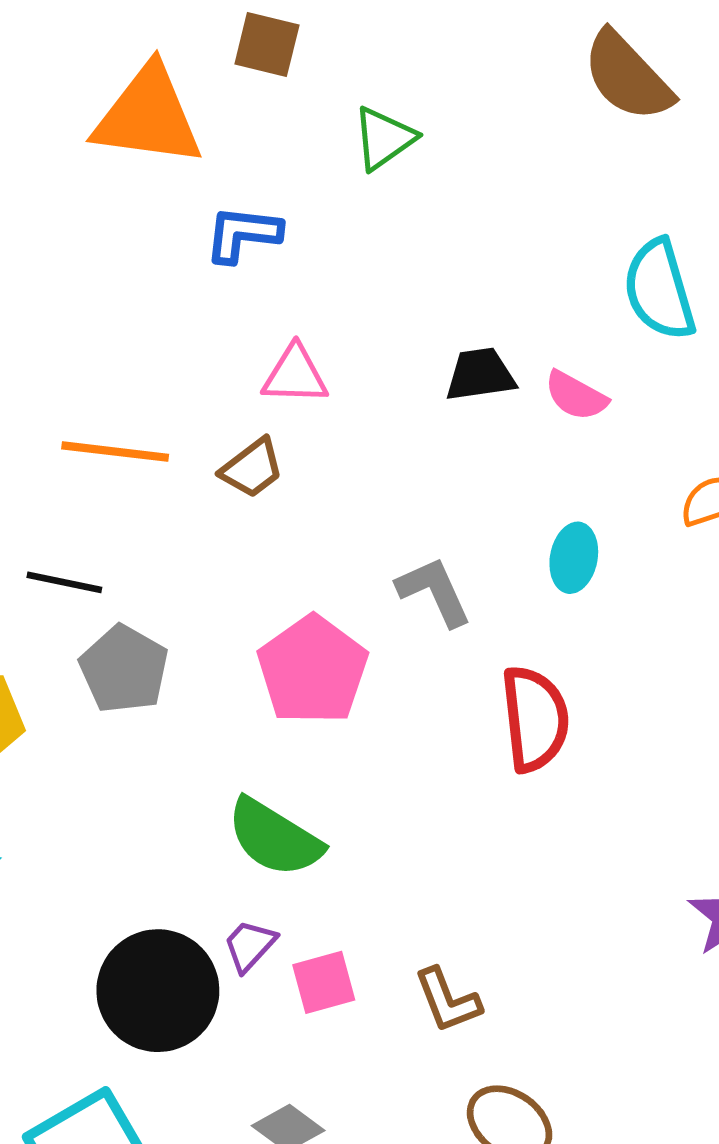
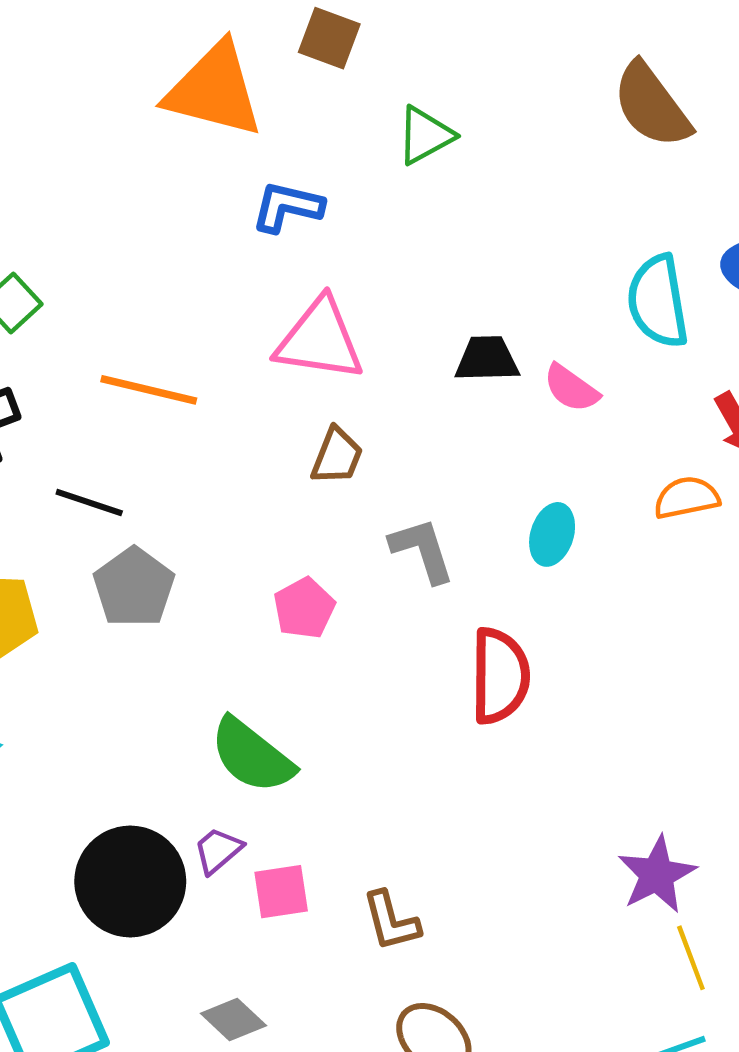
pink triangle: (295, 375) -> (320, 340), size x1.5
brown trapezoid: (252, 468) -> (337, 456), moved, turned -38
pink pentagon: (313, 670) -> (304, 608), size x0.6

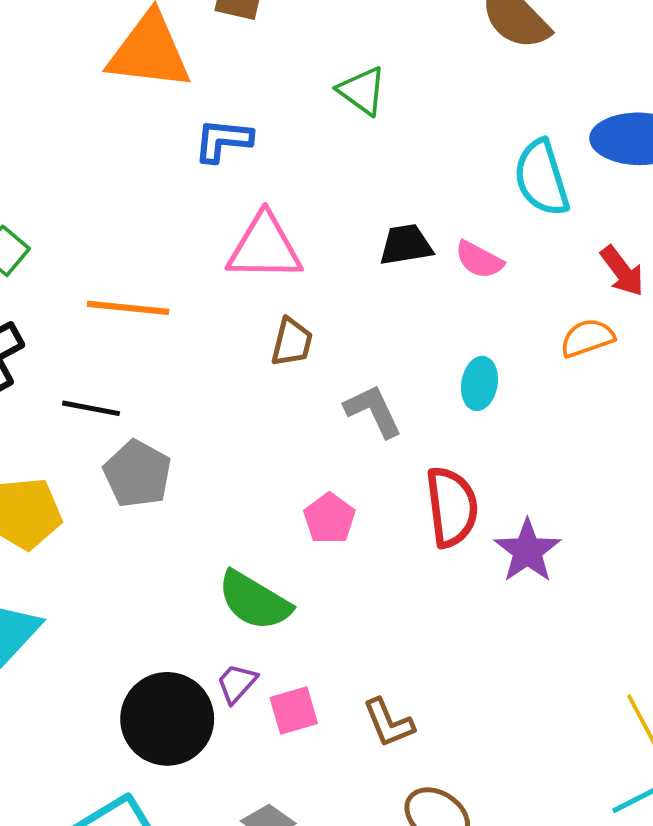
green triangle: (425, 135) -> (362, 91), moved, turned -48
pink pentagon: (304, 608) -> (329, 519), moved
purple star: (657, 875) -> (527, 551), moved

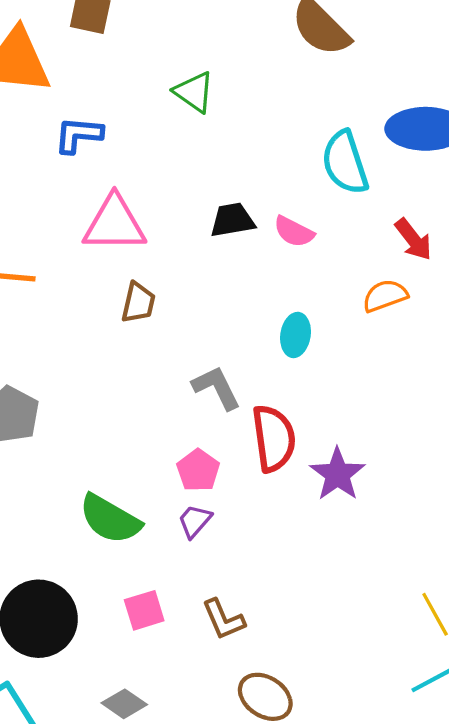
gray L-shape: (373, 411) -> (216, 388), moved
pink pentagon: (329, 519) -> (198, 470), moved
purple trapezoid: (237, 683) -> (195, 521), moved

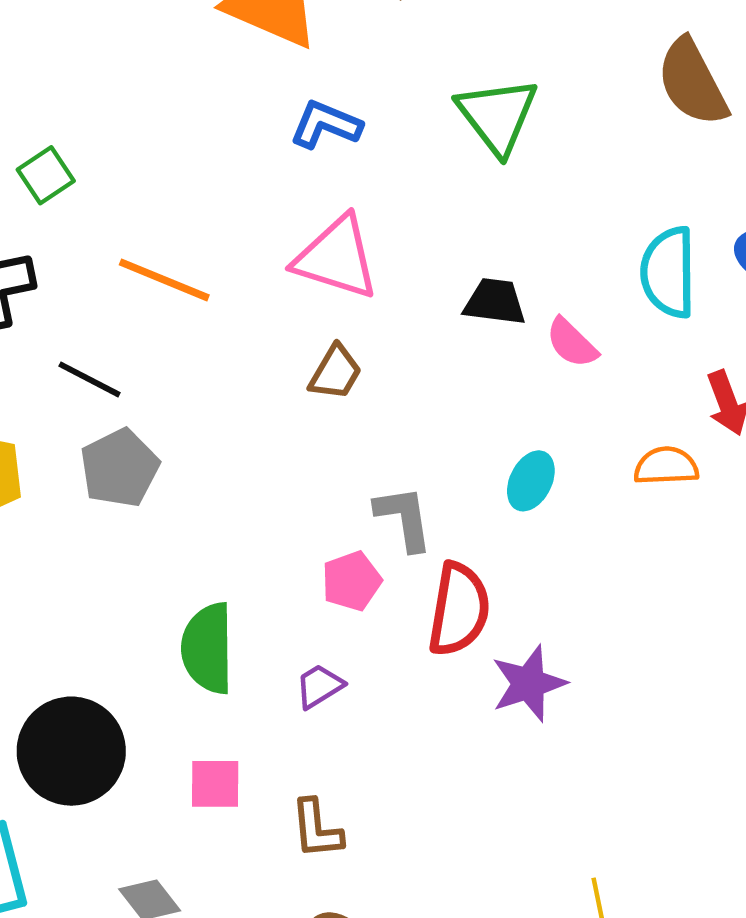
green triangle: (194, 92) -> (497, 116), size x1.4
pink pentagon: (198, 470) -> (352, 581), moved
green semicircle: (110, 519) -> (208, 648), turned 42

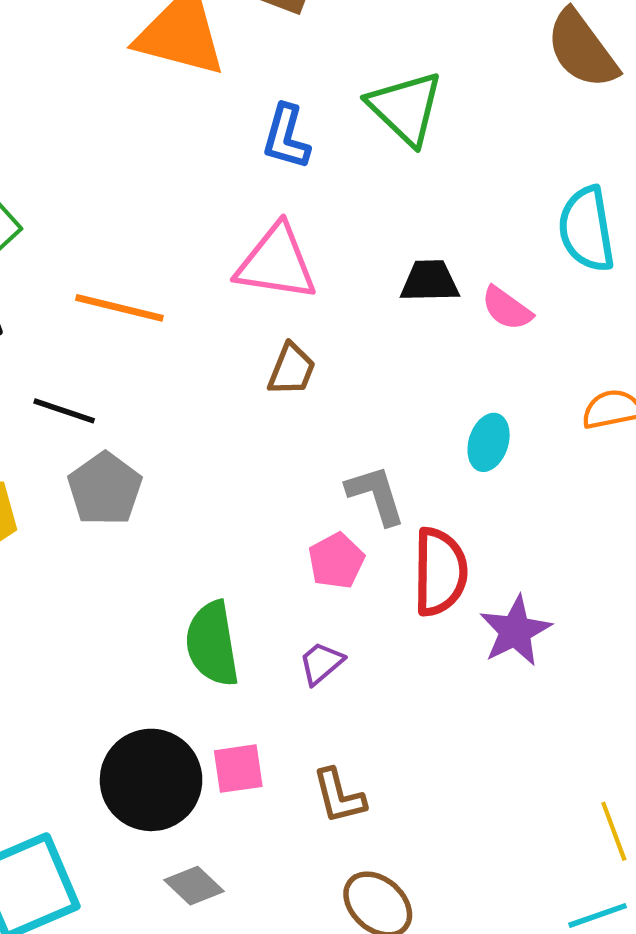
blue L-shape: (326, 125) -> (286, 137), moved, turned -88
black circle: (71, 751) -> (151, 780), moved

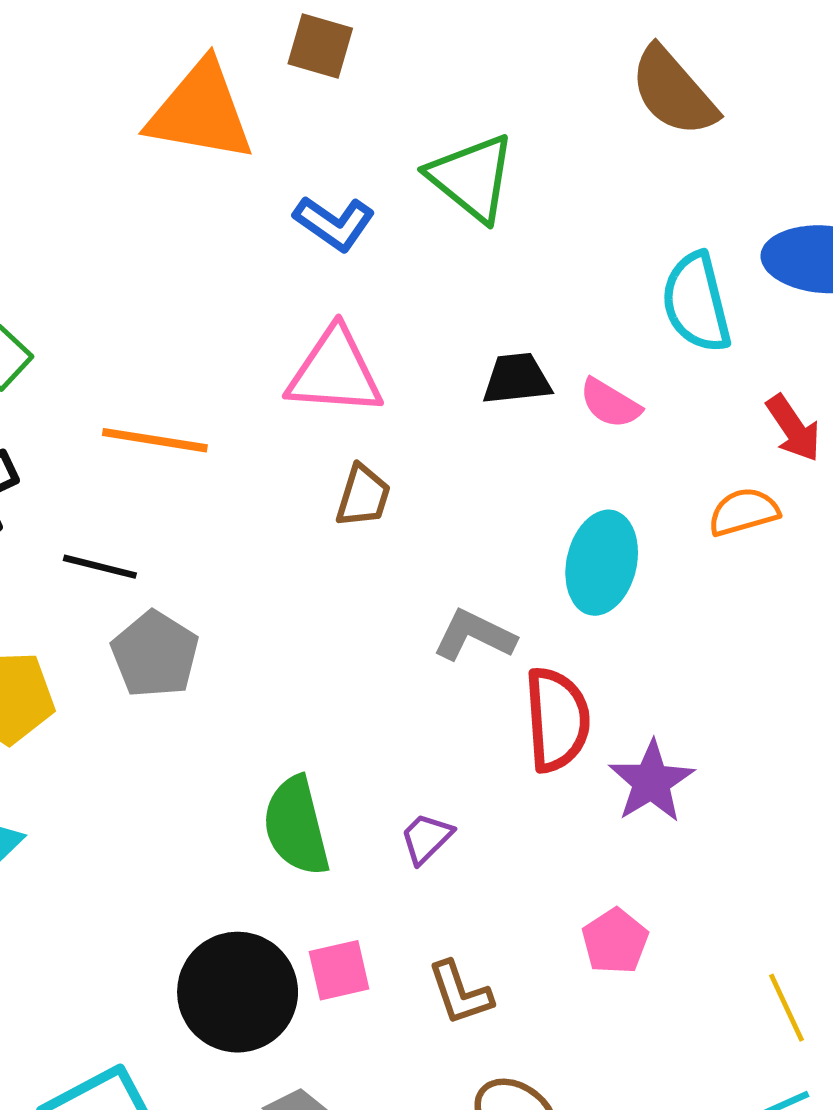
blue L-shape: (286, 137) -> (334, 223), turned -66
cyan ellipse: (489, 442) -> (602, 563), size x1.5
gray L-shape: (376, 495) -> (474, 635), turned -42
pink pentagon: (336, 561) -> (615, 941), moved

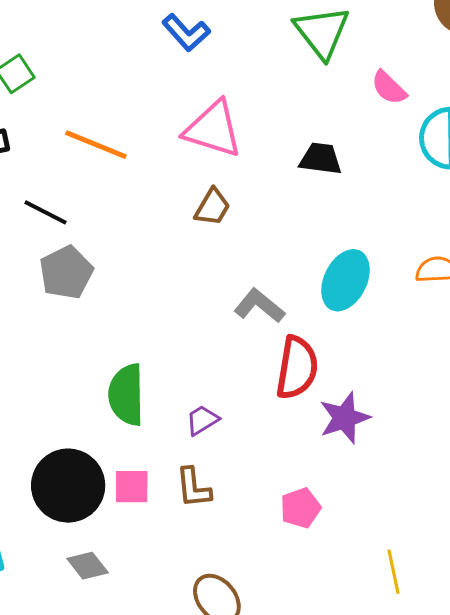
blue L-shape: (334, 223) -> (186, 33), moved
pink semicircle: (610, 403) -> (389, 88), moved
brown L-shape: (460, 993) -> (193, 488), moved

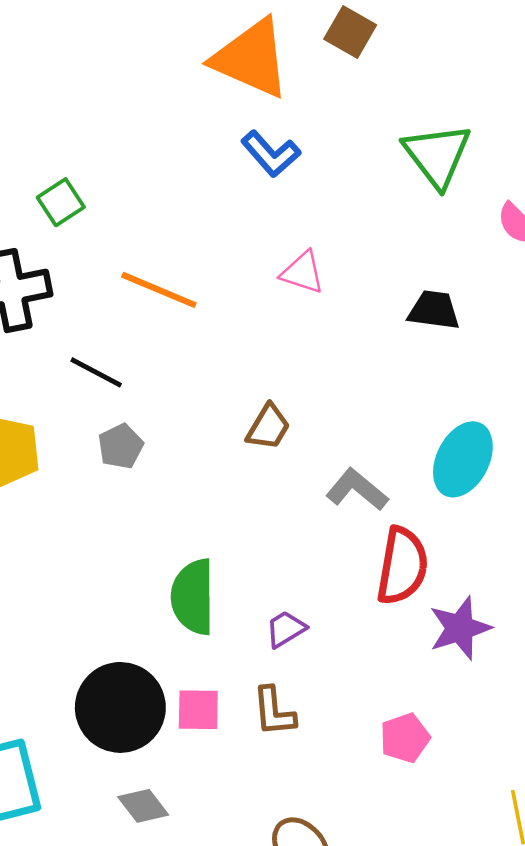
pink triangle: (213, 129) -> (302, 272), size x0.6
brown trapezoid: (212, 207) -> (268, 427), moved
gray pentagon: (66, 272) -> (121, 446), size x0.7

